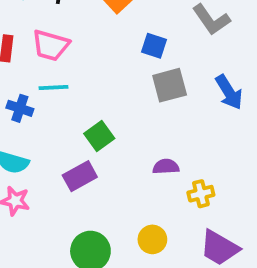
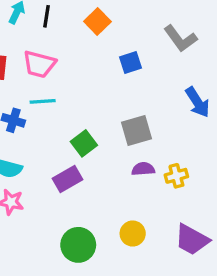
blue square: (154, 46) -> (130, 63), turned -35
gray square: (170, 85) -> (136, 130), moved
yellow cross: (201, 194) -> (176, 176), moved

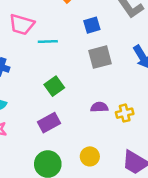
cyan line: (43, 101) -> (48, 42), moved
gray square: (136, 130) -> (100, 57), moved
purple rectangle: (67, 179) -> (49, 123), moved

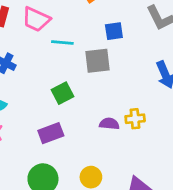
gray square: (100, 57) -> (97, 61), moved
yellow cross: (125, 113) -> (135, 119), moved

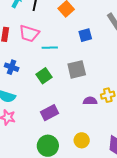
gray square: (97, 61) -> (77, 69), moved
green square: (63, 93) -> (44, 76), moved

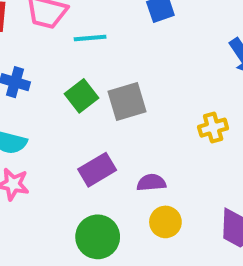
gray square: (77, 69) -> (127, 102), moved
purple semicircle: (90, 101) -> (151, 183), moved

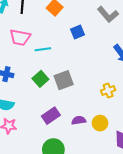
yellow circle: (165, 222) -> (100, 123), moved

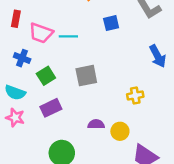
pink trapezoid: (20, 37) -> (41, 33), moved
green square: (40, 79) -> (46, 76), moved
purple rectangle: (51, 116) -> (51, 108), moved

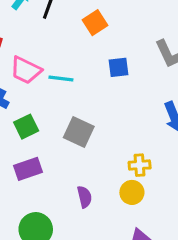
gray square: (86, 76) -> (79, 132), turned 30
purple semicircle: (96, 124) -> (85, 197), turned 70
yellow circle: (120, 131) -> (132, 192), moved

